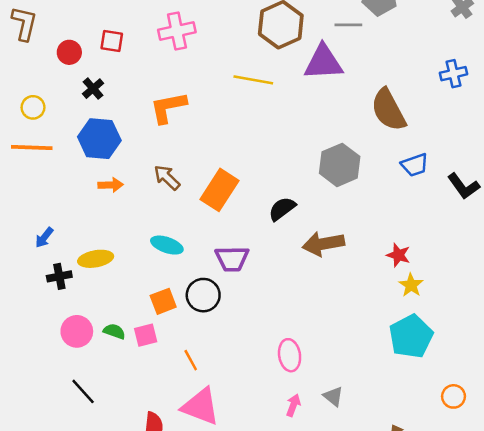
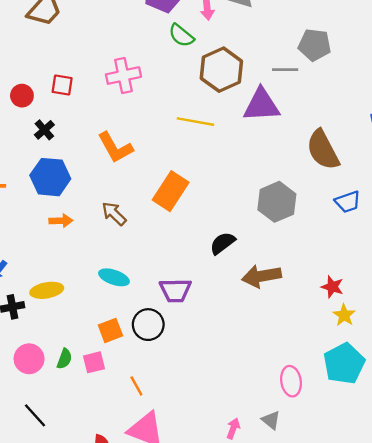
orange L-shape: (168, 107) -> (115, 148), turned -108
orange rectangle: (219, 190) -> (171, 191), moved
green semicircle: (114, 331) -> (64, 359), turned 90
pink ellipse: (290, 355) -> (291, 381), moved

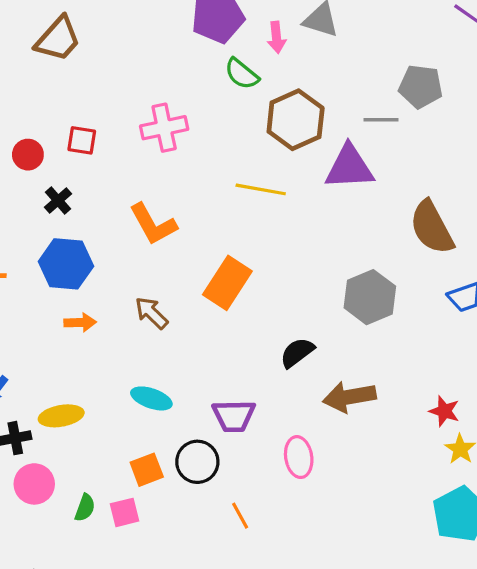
pink circle: (29, 359) -> (34, 484), moved
pink ellipse: (291, 381) -> (299, 457), moved
orange line: (136, 386) -> (240, 516), moved

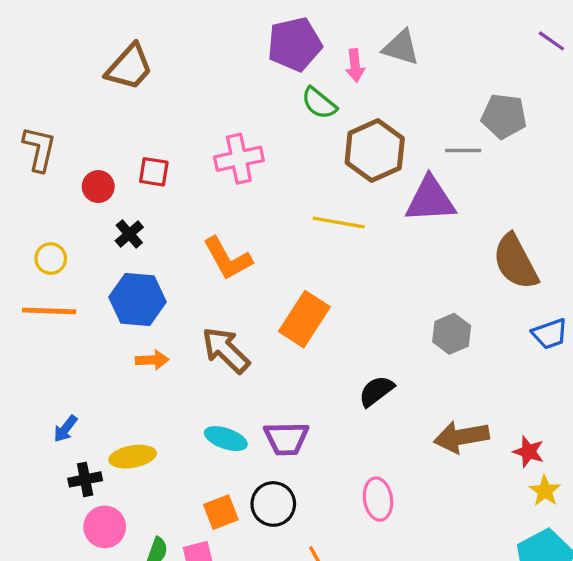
gray hexagon: (370, 297) -> (452, 334), size x0.7
brown arrow: (151, 313) -> (226, 350), size x1.4
brown arrow: (349, 397) -> (461, 437), moved
purple trapezoid: (234, 416) -> (286, 439), moved

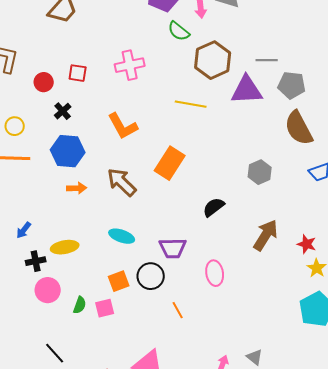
gray pentagon: (504, 116) -> (292, 85), moved
brown arrow: (461, 437) -> (266, 235), turned 132
purple trapezoid: (286, 439) -> (173, 248), moved

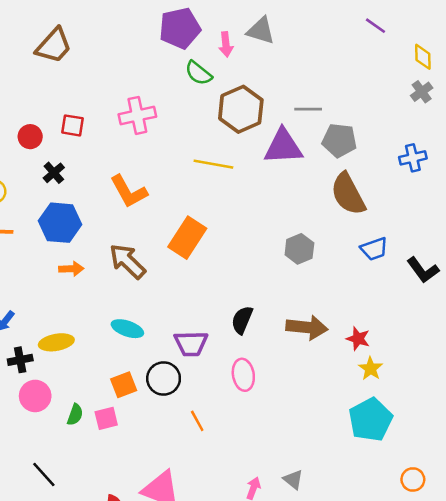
black semicircle: (214, 207) -> (242, 320), moved, turned -30
brown arrow: (266, 235) -> (307, 327), turned 64

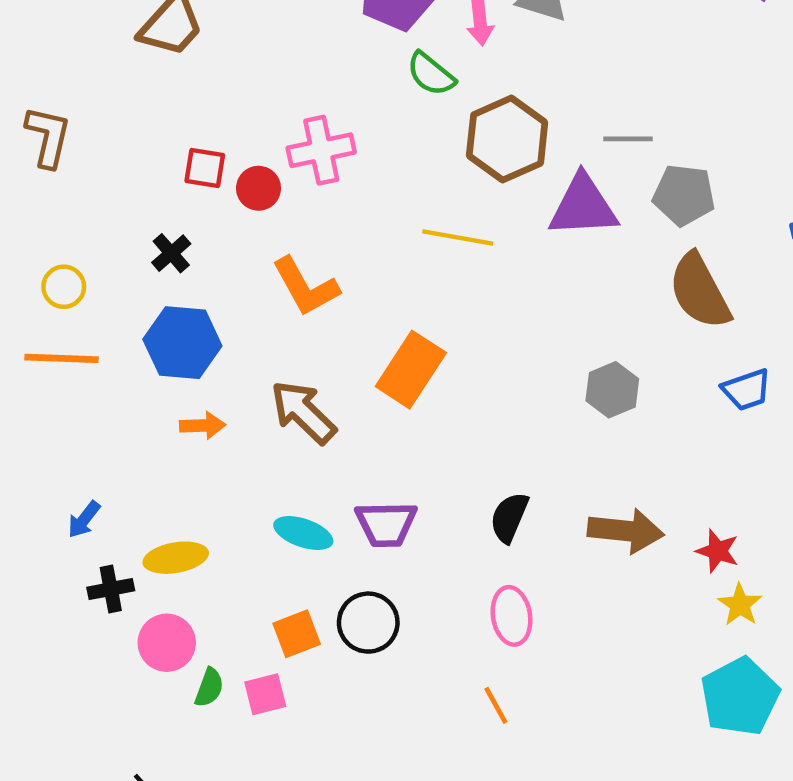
red circle: (30, 137) -> (259, 188), moved
purple trapezoid: (191, 344) -> (386, 524), moved
pink circle: (35, 396) -> (167, 643), moved
orange line: (197, 421) -> (496, 705), moved

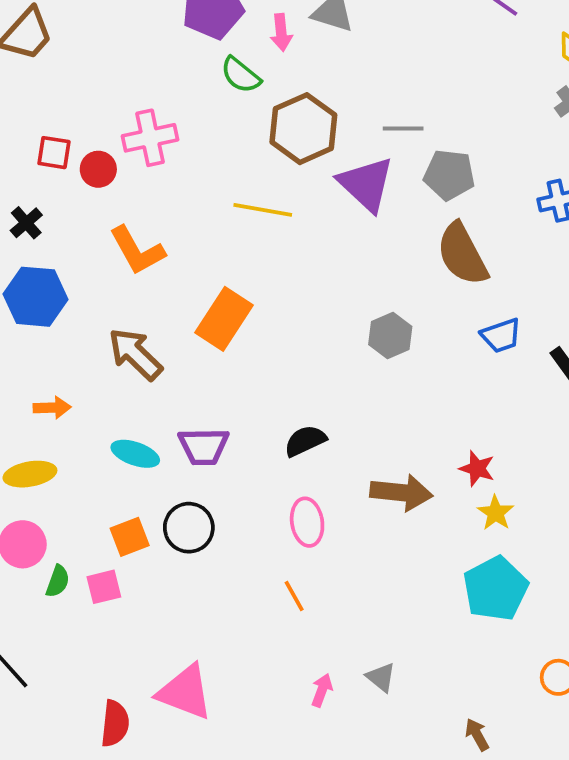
purple triangle: (583, 206) -> (366, 184), turned 46
orange arrow: (203, 426) -> (52, 408), moved
black semicircle: (509, 517) -> (305, 441), turned 42
brown arrow: (626, 531) -> (401, 493), moved

